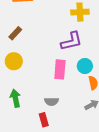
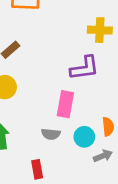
cyan circle: (85, 66) -> (84, 137), moved
gray semicircle: (51, 102) -> (51, 134), moved

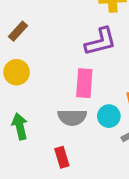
gray semicircle: (51, 134) -> (72, 117), size x1.4

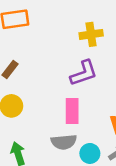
cyan circle: (109, 116) -> (90, 153), moved

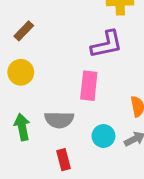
gray semicircle: (64, 142) -> (59, 120), moved

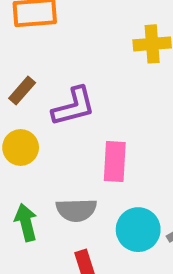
purple L-shape: (107, 44) -> (74, 106), moved
cyan circle: (103, 136) -> (138, 230), size x1.4

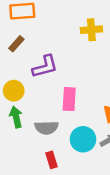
brown rectangle: (22, 90) -> (16, 44), moved
green arrow: (26, 222) -> (16, 117), moved

